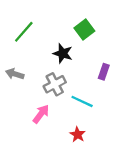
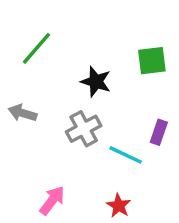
green square: (84, 29) -> (152, 61), moved, turned 30
purple rectangle: (104, 72) -> (159, 132), moved
pink arrow: (41, 114) -> (52, 200), moved

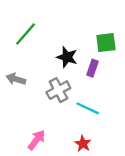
purple rectangle: (159, 132) -> (93, 68), moved

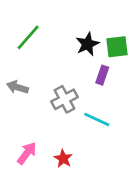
black star: (67, 57) -> (87, 44), moved, turned 30
pink arrow: (37, 140) -> (27, 153), moved
red star: (83, 144) -> (63, 159), moved

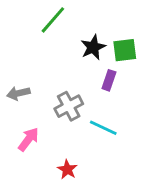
green line: (28, 37) -> (53, 20), moved
gray arrow: (17, 87) -> (18, 93), turned -30
pink arrow: (27, 153) -> (28, 139), moved

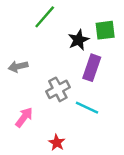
green square: (125, 50) -> (105, 30), moved
purple rectangle: (109, 80) -> (92, 68), size x1.5
gray arrow: (18, 93) -> (18, 66), moved

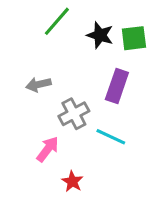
black star: (79, 40) -> (100, 35), moved, turned -30
gray arrow: (18, 66) -> (38, 84), moved
pink arrow: (24, 117) -> (48, 149), moved

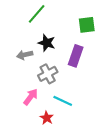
black star: (100, 35) -> (47, 43), moved
cyan line: (111, 137) -> (63, 101), moved

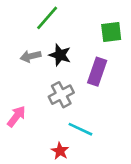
gray arrow: (25, 55) -> (31, 56), moved
pink arrow: (31, 97) -> (16, 116), moved

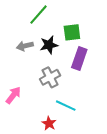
green square: (111, 32) -> (72, 32), moved
black star: (60, 55) -> (49, 45), turned -30

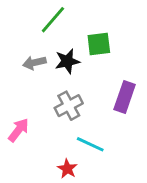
purple rectangle: (79, 58) -> (125, 97), moved

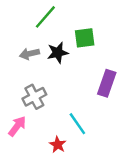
gray cross: (69, 106) -> (34, 97), moved
pink arrow: (19, 130) -> (17, 126), moved
cyan line: (90, 144) -> (77, 124), turned 30

